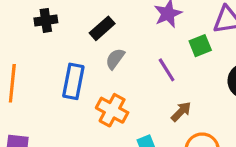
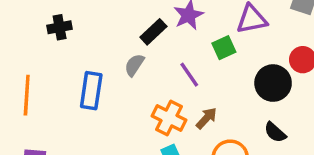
black rectangle: (102, 28) -> (153, 32), moved
orange cross: (112, 110) -> (169, 118), moved

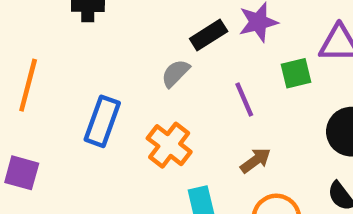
blue rectangle: (91, 91) -> (102, 121), moved
orange cross: (169, 118) -> (169, 145), moved

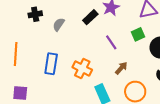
gray semicircle: (175, 73) -> (59, 24), moved
green square: (296, 73) -> (138, 34), moved

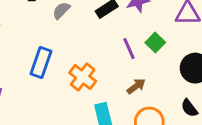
green square: (138, 34) -> (155, 43), moved, turned -32

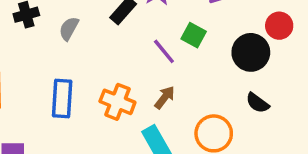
brown arrow: (136, 86) -> (165, 97), moved

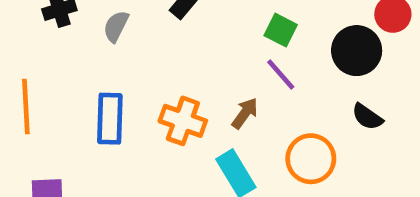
purple line: (164, 51) -> (281, 75), moved

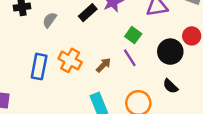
brown arrow: (245, 113) -> (104, 65), moved
orange cross: (183, 121) -> (70, 60), moved

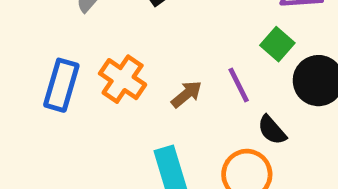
green square: (133, 35) -> (277, 44), moved
black semicircle: (170, 86) -> (272, 130), moved

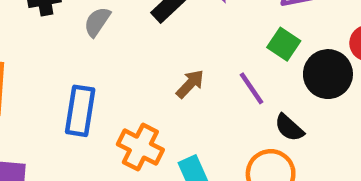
orange cross: (123, 79) -> (140, 147), moved
brown arrow: (186, 94) -> (190, 84), moved

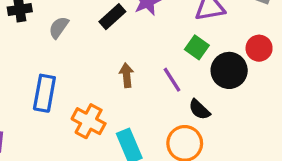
brown arrow: (190, 84) -> (127, 75), turned -50

